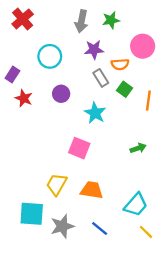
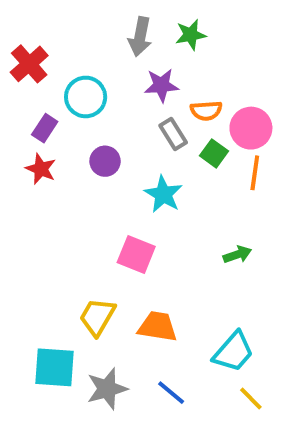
red cross: (23, 19) -> (29, 64), moved
pink circle: (143, 46) -> (251, 128), moved
purple rectangle: (12, 75) -> (45, 128), moved

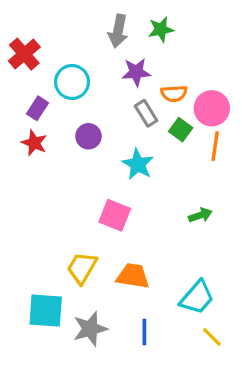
blue line: (171, 393) -> (144, 332), turned 50

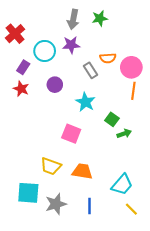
purple star: (136, 72) -> (71, 45), moved
green square: (181, 130) -> (112, 119), moved
yellow trapezoid: (82, 268) -> (51, 166), turned -100

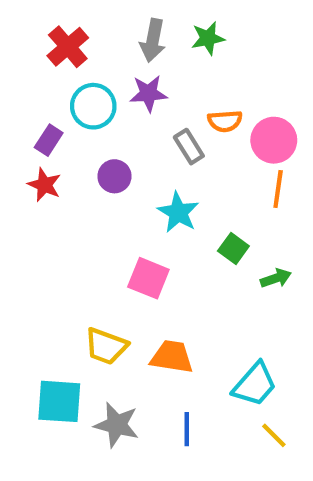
red cross: (15, 34) -> (68, 47), moved
green arrow: (124, 134) -> (276, 278), moved
gray star: (56, 204) -> (117, 425), turned 30

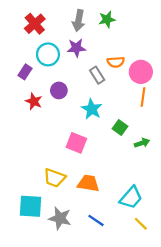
red star: (44, 185) -> (34, 101), moved
blue line: (187, 429) -> (96, 220), turned -56

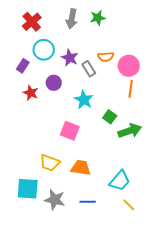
purple star: (76, 48) -> (70, 58), moved, turned 30
green arrow: (142, 143) -> (130, 131), size x1.6
blue line: (96, 220) -> (88, 202), turned -35

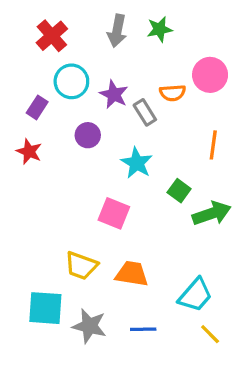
pink circle: (129, 66) -> (210, 75), moved
red star: (31, 93) -> (29, 152), moved

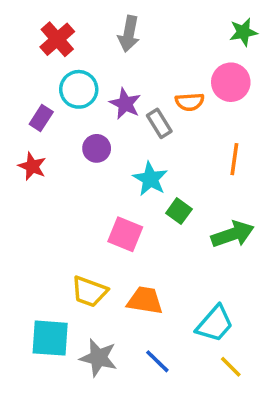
green star: (159, 29) -> (243, 32), moved
green square: (179, 191) -> (179, 211), moved
blue line: (143, 329) -> (157, 361), turned 45

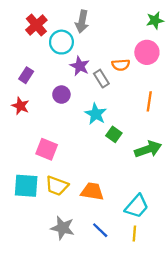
cyan circle: (79, 89) -> (61, 42), moved
pink square: (125, 234) -> (47, 149), moved
cyan square: (50, 338) -> (26, 186), moved
yellow line: (231, 367) -> (134, 234), moved, turned 49

